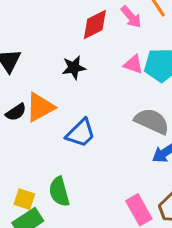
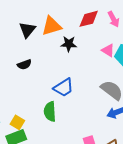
orange triangle: (40, 107) -> (52, 26), moved
green semicircle: (59, 192) -> (50, 111), moved

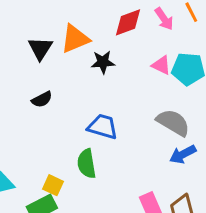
blue trapezoid: (64, 88) -> (103, 127), turned -125
yellow square: (17, 122) -> (53, 185), moved

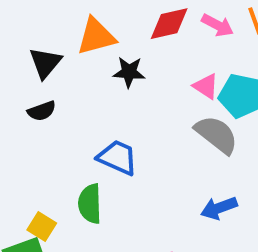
pink arrow: (164, 19) -> (218, 25), turned -35
black triangle: (40, 48) -> (45, 63), moved
gray semicircle: (173, 123) -> (216, 135), moved

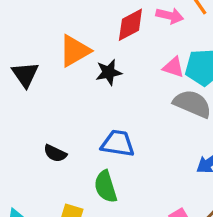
black triangle: (45, 63) -> (25, 74), moved
black semicircle: (42, 111) -> (55, 153), moved, turned 60

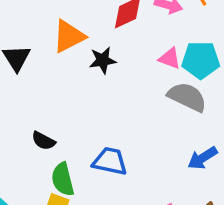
blue trapezoid: (118, 143) -> (110, 161), moved
green semicircle: (106, 187) -> (63, 179), moved

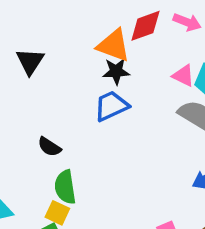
orange triangle: (69, 36) -> (114, 45), moved, turned 42
blue trapezoid: (110, 161) -> (111, 106), moved, turned -42

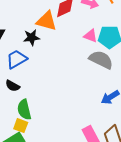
black star: (116, 71) -> (31, 37), moved
blue trapezoid: (111, 106) -> (17, 59), moved

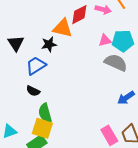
pink triangle: (91, 36) -> (105, 40), turned -32
yellow square: (21, 126) -> (42, 128), size x1.5

